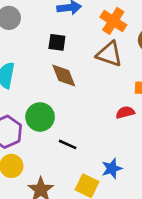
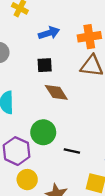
orange cross: (113, 21) -> (89, 37), turned -30

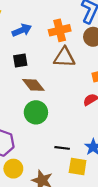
green circle: (43, 132) -> (36, 112), moved
black line: (72, 151) -> (62, 148), moved

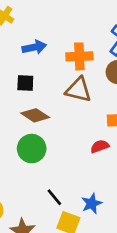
brown diamond: (33, 85) -> (35, 115), turned -30
black line: (62, 148) -> (54, 197), turned 32

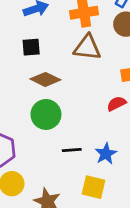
black line: (54, 197) -> (72, 150), moved, turned -48
blue star: (92, 204) -> (106, 154), moved

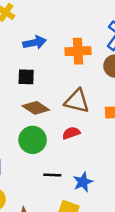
brown triangle: (87, 47) -> (77, 101), moved
red semicircle: (116, 104) -> (71, 133), moved

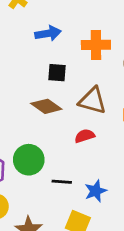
black square: (26, 77) -> (57, 73), moved
green circle: (33, 140) -> (29, 160), moved

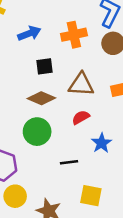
green circle: (29, 160) -> (37, 132), moved
blue star: (96, 191) -> (101, 143), moved

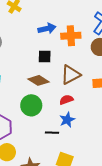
blue arrow: (29, 33) -> (47, 29), moved
brown triangle: (81, 85) -> (71, 75), turned -40
blue star: (101, 143) -> (67, 120), moved

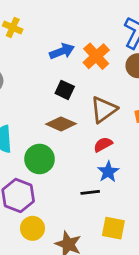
orange cross: (71, 36) -> (96, 56), turned -30
black square: (45, 57) -> (65, 90), turned 32
green circle: (31, 105) -> (39, 159), moved

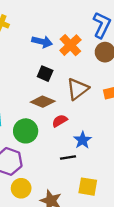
blue arrow: (62, 51) -> (42, 42), turned 36
red semicircle: (103, 145) -> (60, 121), moved

